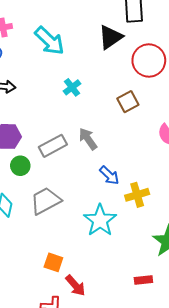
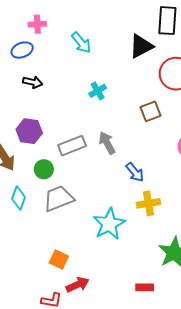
cyan arrow: (49, 41) -> (81, 43), size x0.7
green circle: (20, 166) -> (44, 169), moved
blue arrow: (109, 175) -> (135, 172), moved
red arrow: (75, 285) -> (78, 285), turned -80

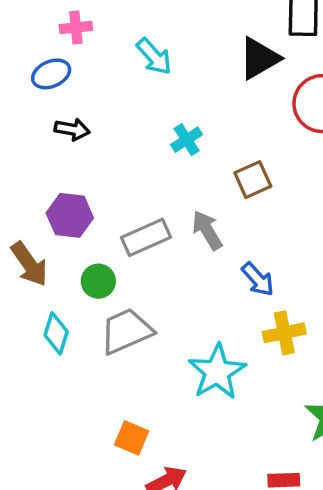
brown square: (150, 111) -> (253, 180), moved

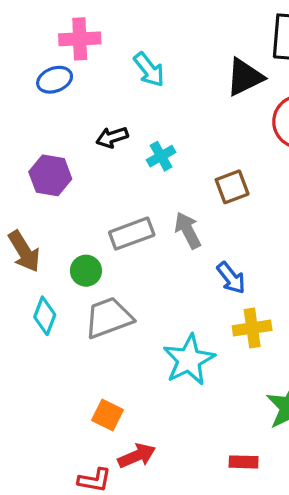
pink cross: (76, 28) -> (80, 39), size x1.4
black arrow: (72, 129) -> (112, 137), moved, turned 148
cyan cross: (187, 140) -> (161, 156), moved
purple hexagon: (70, 215) -> (50, 175), moved

